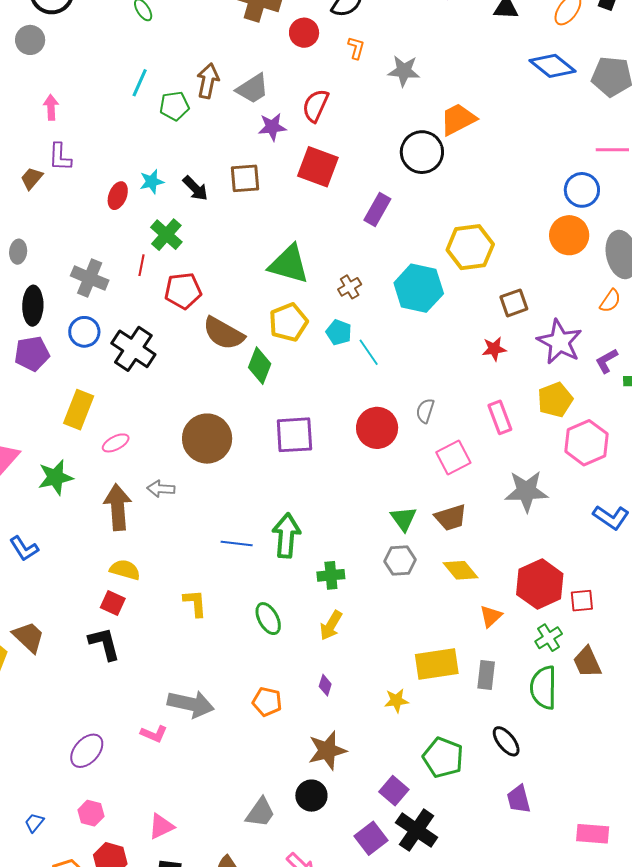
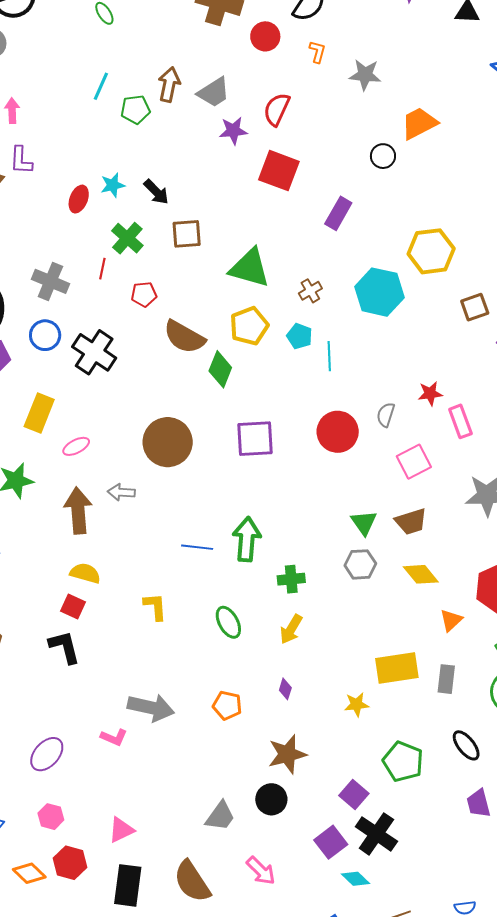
black circle: (422, 152) -> (383, 156), size x0.6
brown square: (245, 178) -> (187, 234), moved
red pentagon: (183, 291) -> (144, 294), size x0.7
red star: (494, 349) -> (430, 393), moved
cyan line: (369, 352) -> (329, 356), turned 32

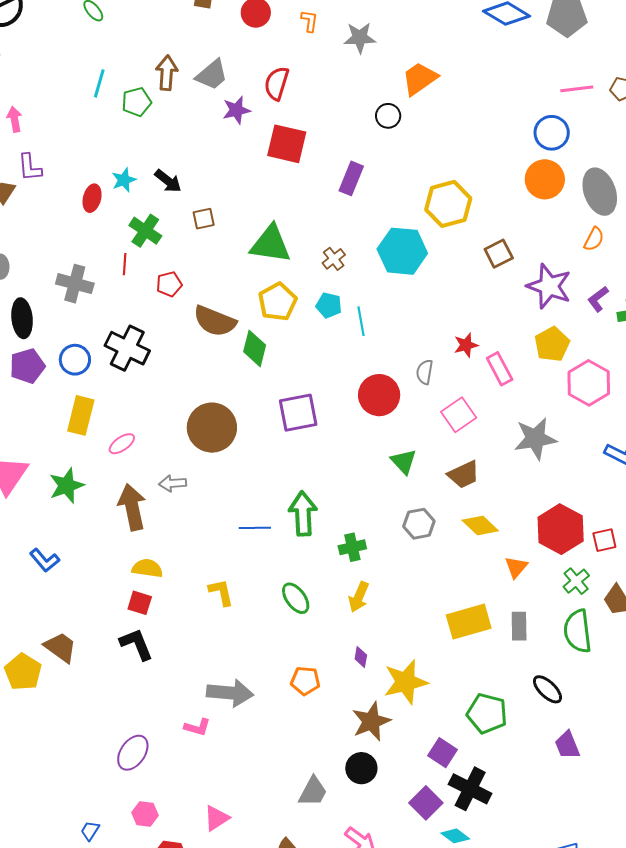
brown square: (187, 234) -> (204, 219), size x0.7
blue circle: (45, 335) -> (75, 360), moved
green triangle: (364, 523) -> (404, 462), moved
yellow star: (357, 704) -> (406, 682), moved, size x1.8

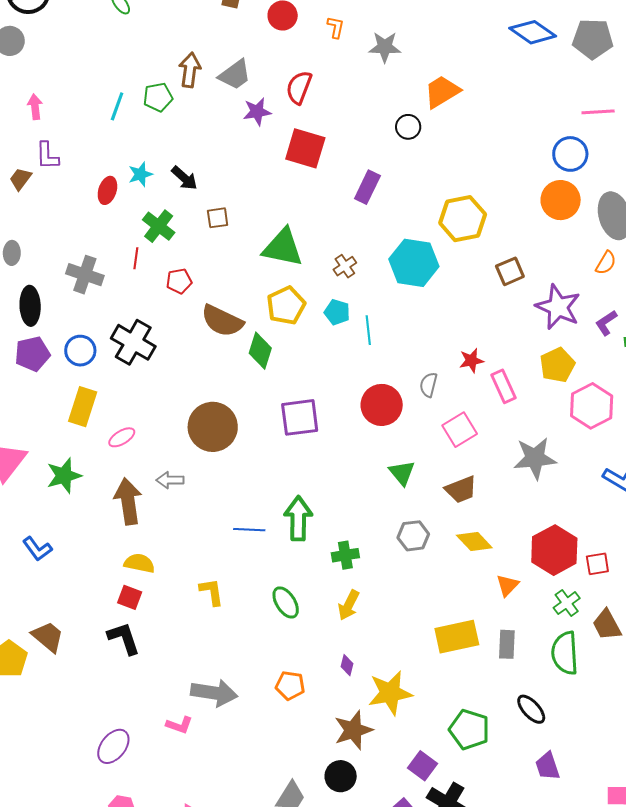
cyan line: (99, 83) -> (117, 106), moved

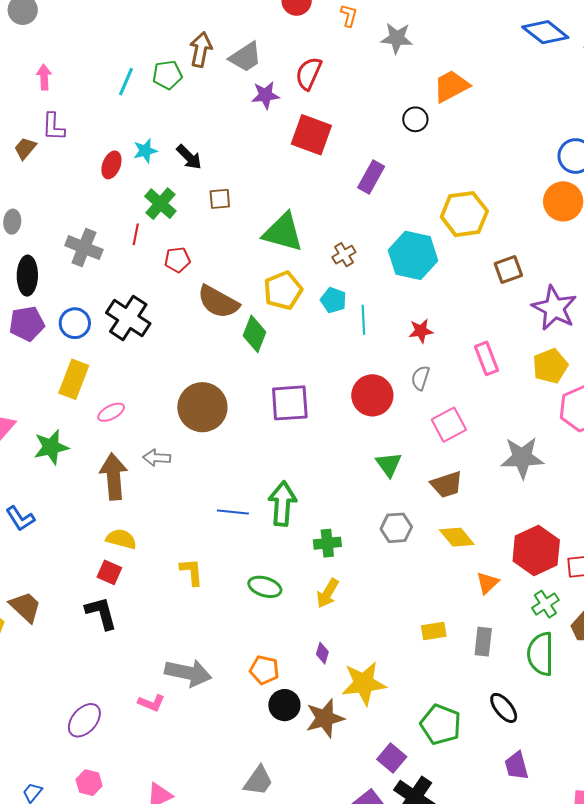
red star: (471, 361) -> (421, 331), moved
pink rectangle: (504, 386) -> (487, 358), moved
green ellipse: (286, 602) -> (265, 587), turned -44
yellow rectangle: (457, 637) -> (434, 631), size x0.6
black circle: (341, 776) -> (284, 705), moved

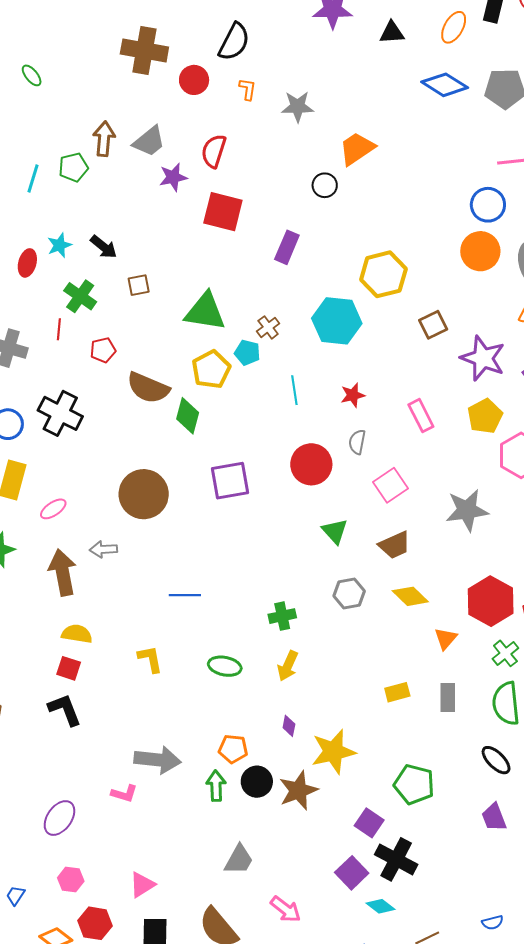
cyan pentagon: (333, 300) -> (247, 353), moved
green arrow: (282, 504) -> (216, 786), moved, size x0.7
black ellipse: (504, 708) -> (496, 760), moved

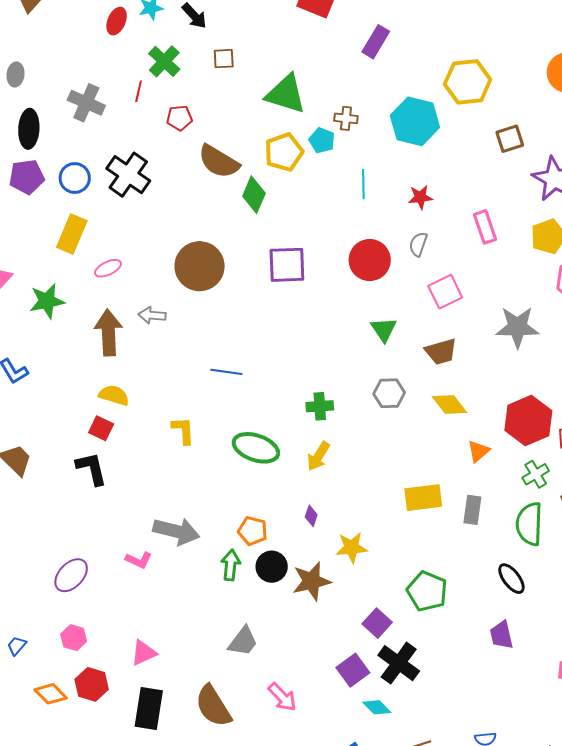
brown cross: (268, 327) -> (346, 118), turned 35
green ellipse: (225, 666) -> (256, 448), size x1.4
yellow rectangle: (397, 692) -> (423, 498), size x1.5
yellow star: (333, 752) -> (352, 548), size x0.7

